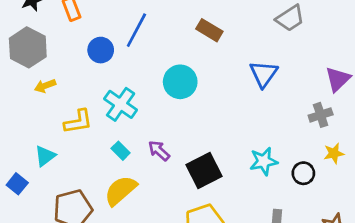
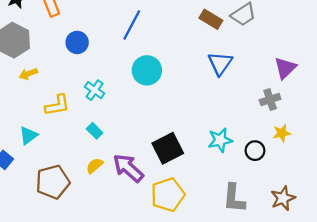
blue line: (136, 30) -> (132, 25), moved
brown rectangle: (209, 30) -> (211, 19), moved
cyan cross: (121, 104) -> (95, 90), size x0.7
purple arrow: (159, 151) -> (128, 168), moved, size x1.6
yellow semicircle: (121, 190) -> (95, 166), size x0.6

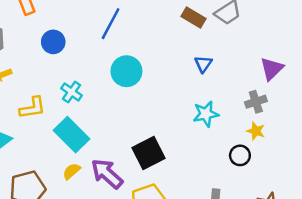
blue triangle: (220, 63) -> (203, 64), size x0.7
cyan rectangle: (95, 131) -> (72, 135), size x2.0
yellow star: (282, 133) -> (256, 131), moved, turned 30
cyan star: (220, 140) -> (206, 114), moved

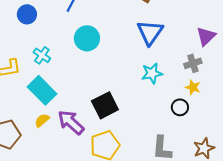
blue triangle: (203, 64) -> (150, 32), size x1.8

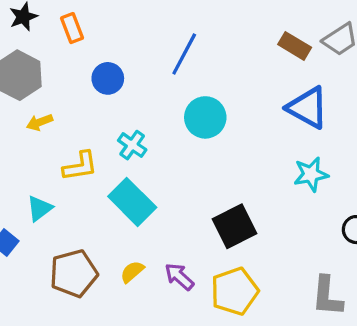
blue triangle: (150, 32) -> (308, 108), turned -36
yellow semicircle: (42, 120) -> (132, 272), moved
purple arrow: (71, 122) -> (179, 277), moved, size x0.7

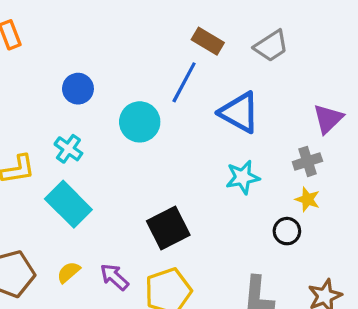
brown rectangle: (295, 46) -> (208, 41), moved
blue line: (184, 54) -> (184, 82), moved
blue circle: (108, 78) -> (78, 89), moved

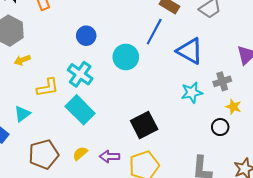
cyan cross: (68, 149) -> (80, 74), size x1.4
gray cross: (307, 161) -> (222, 81), moved
purple arrow: (114, 277) -> (110, 156), turned -42

